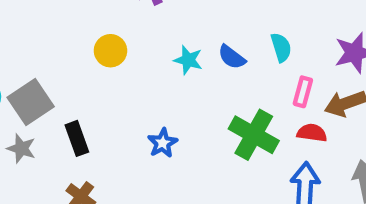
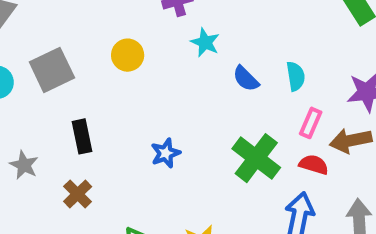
cyan star: (188, 60) -> (205, 42), moved
gray square: (31, 102) -> (52, 70), moved
gray star: (21, 148) -> (24, 165), moved

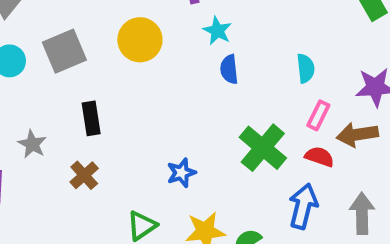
yellow circle: (128, 55) -> (140, 40), size x1.4
blue semicircle: (246, 79) -> (229, 69), moved, turned 36
blue star: (166, 153) -> (181, 173), moved

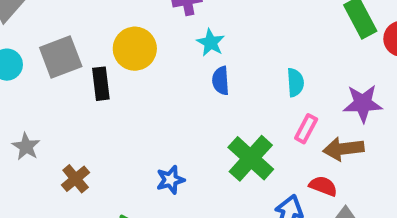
black rectangle: (91, 118) -> (101, 84), moved
red semicircle: (319, 157) -> (323, 186), moved

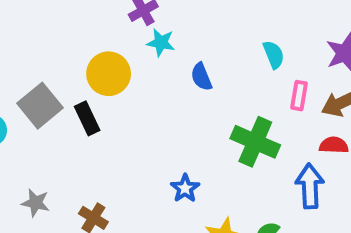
cyan star: (211, 43) -> (161, 43), moved

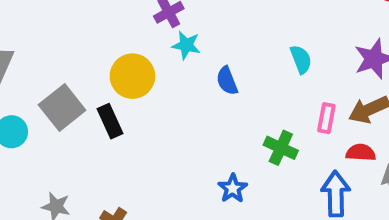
pink rectangle: (299, 96) -> (326, 118), moved
green cross: (255, 142) -> (281, 148), size x0.7
blue star: (185, 188) -> (233, 188), moved

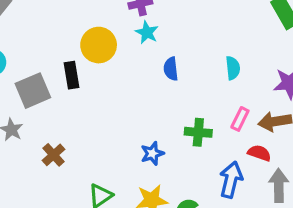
gray square: (62, 108) -> (33, 91), moved
green cross: (281, 148) -> (198, 132), turned -35

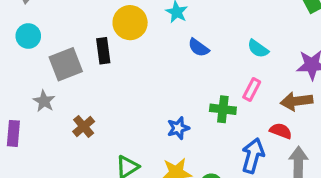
cyan semicircle: (233, 68) -> (258, 49), turned 130
blue semicircle: (171, 69) -> (199, 48), turned -50
pink rectangle: (240, 119) -> (252, 89), moved

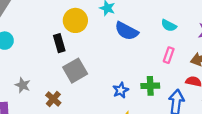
blue semicircle: (199, 48) -> (127, 31), size x1.5
gray square: (66, 64) -> (75, 71), moved
green cross: (223, 109) -> (150, 86), moved

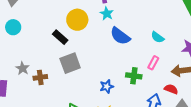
black rectangle: (59, 43) -> (60, 37), turned -42
green cross: (150, 86) -> (134, 76), moved
brown cross: (53, 99) -> (40, 77), moved, turned 32

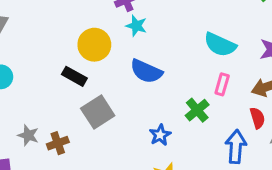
blue semicircle: (120, 36) -> (146, 71), moved
cyan semicircle: (158, 37) -> (220, 45), size x1.5
green cross: (134, 76) -> (197, 110), turned -35
red semicircle: (171, 89) -> (257, 118), turned 64

